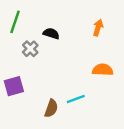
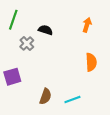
orange semicircle: (103, 70) -> (91, 62), turned 84
cyan line: (76, 99) -> (72, 99), moved

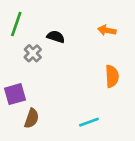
orange arrow: (87, 25) -> (107, 30), turned -96
brown semicircle: (45, 96) -> (32, 118), moved

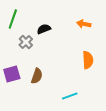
black semicircle: (56, 37) -> (44, 29), turned -40
brown semicircle: (32, 118) -> (37, 76), moved

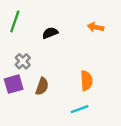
gray cross: (26, 42) -> (23, 61), moved
orange semicircle: (88, 60) -> (86, 81), moved

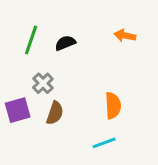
green line: (15, 21) -> (31, 40), moved
gray cross: (23, 61) -> (43, 83), moved

